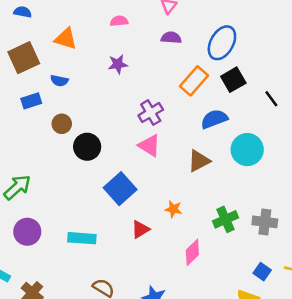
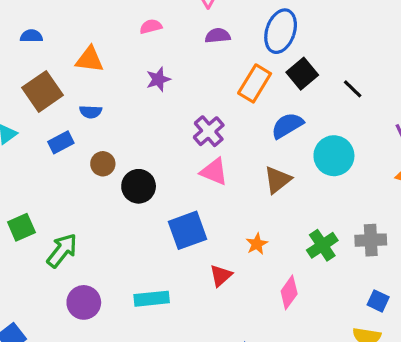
blue square: (120, 189) -> (188, 230), turned 32
orange star: (173, 209) -> (257, 244), turned -30

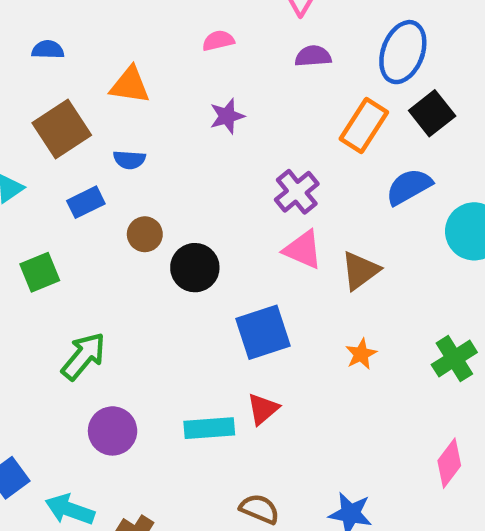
brown triangle: (278, 180) -> (360, 271), moved
green square: (21, 227) -> (40, 272), moved
red triangle: (221, 276) -> (263, 409), moved
pink diamond: (289, 292) -> (449, 463), moved

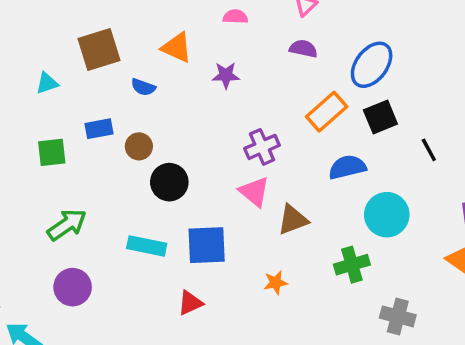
orange triangle: (130, 85) -> (177, 48), moved
blue rectangle: (86, 202) -> (99, 129), moved
green cross: (454, 359) -> (352, 265), moved
cyan rectangle: (209, 428) -> (147, 246), moved

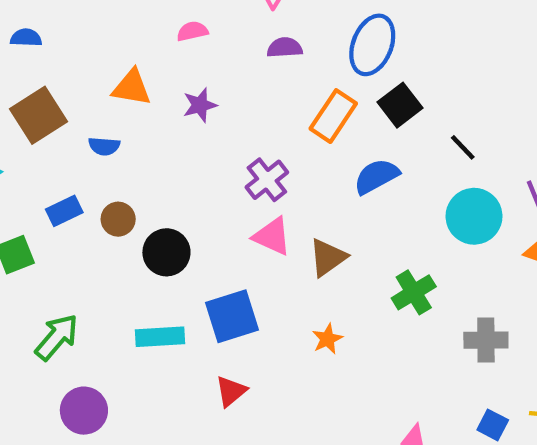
black line: (429, 150) -> (463, 147), moved
cyan circle: (387, 215) -> (474, 216), moved

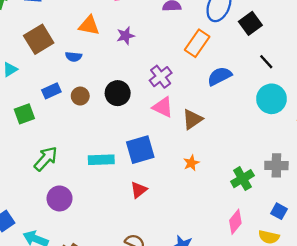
black square: (400, 105) -> (250, 23), moved
black circle: (166, 252) -> (118, 93), moved
green cross: (414, 292) -> (242, 179), moved

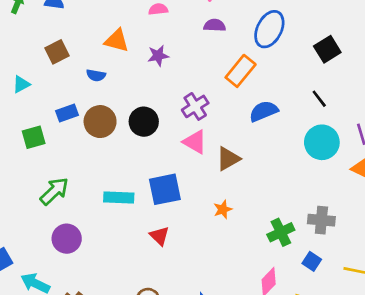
black square: (250, 23) -> (327, 49), moved
brown square: (39, 39) -> (57, 52), size x0.7
brown circle: (80, 96) -> (100, 122), size x1.5
red triangle: (139, 190) -> (159, 236), turned -42
blue square: (279, 211) -> (312, 261), moved

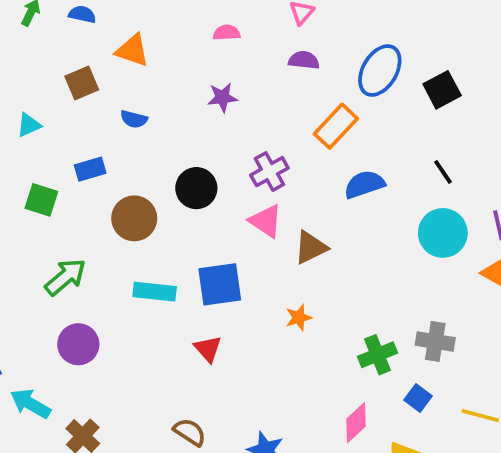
orange triangle: (117, 40) -> (132, 50), moved
black square: (327, 49) -> (442, 90), moved
brown circle: (100, 122) -> (134, 218), moved
green square: (34, 137) -> (41, 200), turned 30

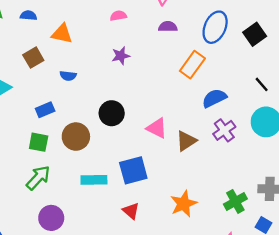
purple cross: (269, 172) -> (224, 130), moved
green square: (41, 200) -> (39, 142), moved
orange star: (299, 318) -> (184, 204), moved, size x1.6

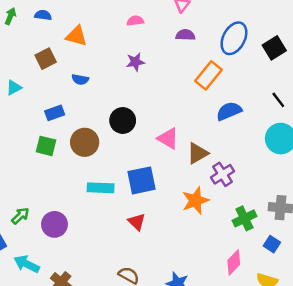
purple cross: (224, 130) -> (222, 174), moved
green arrow: (38, 178) -> (20, 216), moved, size x0.7
orange star: (184, 204) -> (195, 201), moved

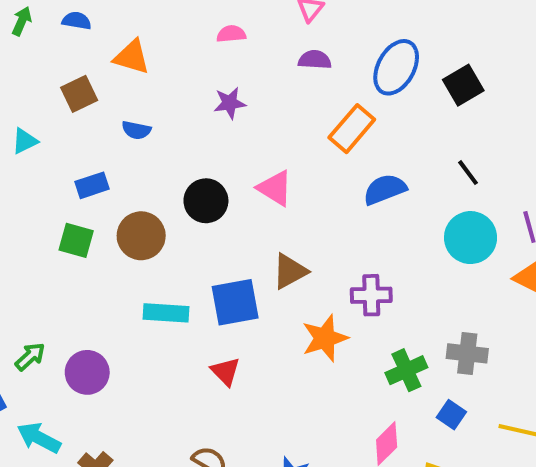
pink triangle: (168, 138) -> (275, 188), moved
brown triangle: (198, 153) -> (290, 271), moved
purple cross: (222, 174) -> (371, 295), turned 30

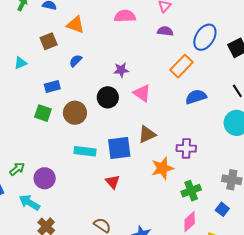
pink semicircle: (231, 34) -> (125, 16), size x1.5
purple star: (230, 103) -> (121, 70), moved
blue semicircle: (136, 130) -> (76, 61), turned 120
green cross: (406, 370) -> (191, 191), moved
cyan arrow: (39, 438) -> (29, 203), moved

